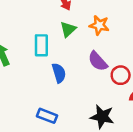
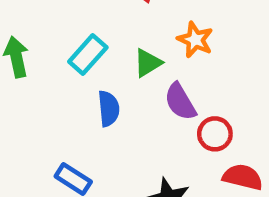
green triangle: (68, 29) -> (148, 63), moved
cyan rectangle: (41, 45) -> (88, 55), turned 30

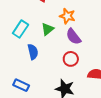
purple semicircle: (180, 102) -> (73, 37), moved
red circle: (215, 134) -> (71, 59), moved

